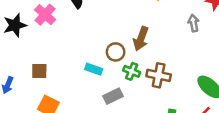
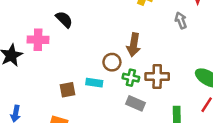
pink cross: (45, 15) -> (38, 40), turned -30
brown square: (39, 71) -> (68, 90), moved
gray rectangle: (113, 96) -> (136, 103), moved, turned 60

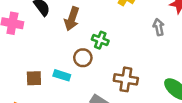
brown arrow: (134, 45) -> (72, 19), moved
green cross: (131, 78) -> (100, 40), moved

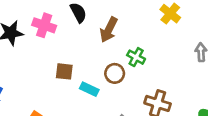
brown square: (34, 78) -> (64, 71), moved

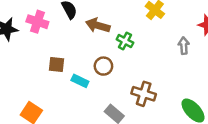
brown arrow: (109, 30) -> (98, 25), turned 80
green cross: (136, 57) -> (125, 41), moved

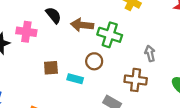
green cross: (125, 41) -> (110, 35), size x1.5
gray arrow: (184, 46) -> (150, 53), moved

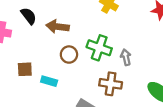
green cross: (110, 35) -> (99, 48), moved
brown circle: (94, 61) -> (69, 55), moved

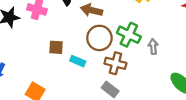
brown circle: (69, 55) -> (99, 38), size x1.5
brown cross: (111, 84) -> (115, 63), moved

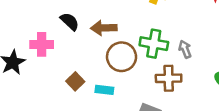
brown square: (56, 47) -> (75, 81), turned -32
brown cross: (115, 63) -> (169, 78), moved

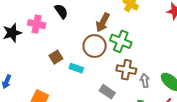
brown arrow: (104, 28) -> (103, 22), moved, turned -72
gray arrow: (185, 49) -> (145, 81), moved

